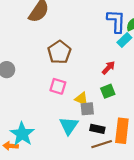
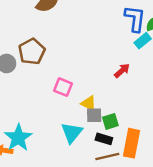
brown pentagon: (59, 52) -> (32, 52), moved
green square: (108, 91) -> (110, 121), moved

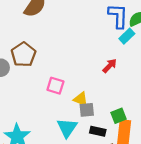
green square: (110, 121) -> (118, 116), moved

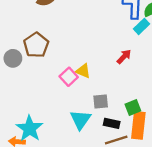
pink square: (55, 86) -> (69, 77), turned 30
yellow triangle: (81, 99) -> (83, 71), moved

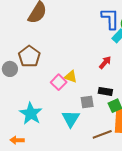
black rectangle: (112, 123) -> (105, 91), moved
cyan star: (30, 129) -> (31, 114), moved

